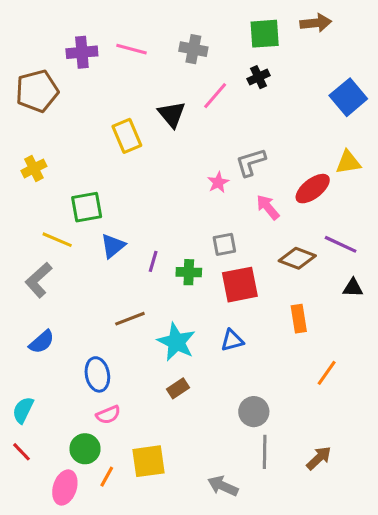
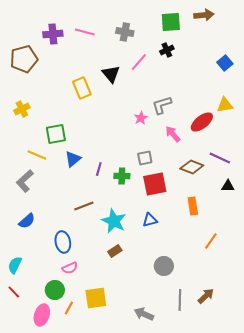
blue square: (348, 97) -> (225, 63), size x0.7
gray line: (265, 452) -> (180, 300), moved

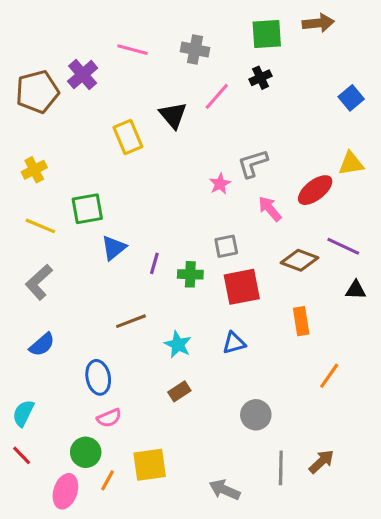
purple cross: (53, 34) -> (83, 75), moved, turned -36
yellow line: (37, 155) -> (40, 226), moved
cyan star: (114, 221) -> (178, 345), size x0.7

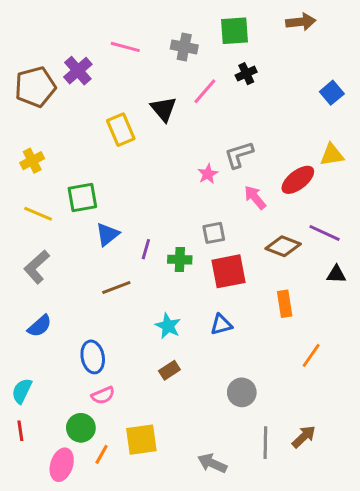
green square: (267, 34) -> (234, 31), moved
brown line: (131, 321) -> (116, 288), moved
red line: (22, 455) -> (20, 431), turned 36

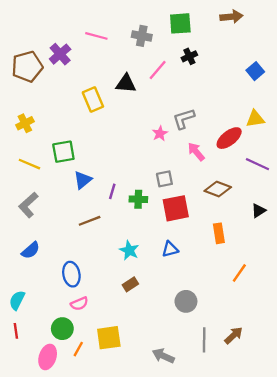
black triangle: (164, 109) -> (126, 84), turned -45
purple line: (324, 233) -> (257, 164), moved
black triangle: (336, 274) -> (259, 211), turned -35

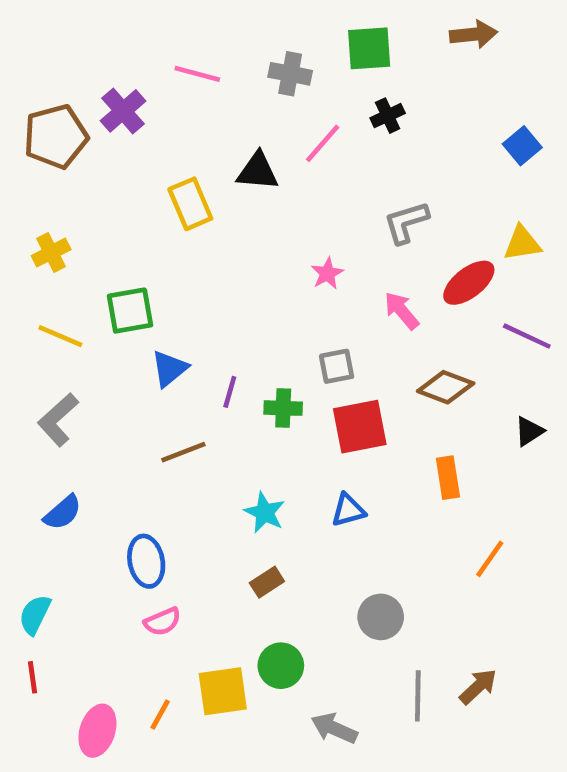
gray L-shape: (184, 119) -> (406, 222), moved
green circle: (62, 329) -> (281, 666), moved

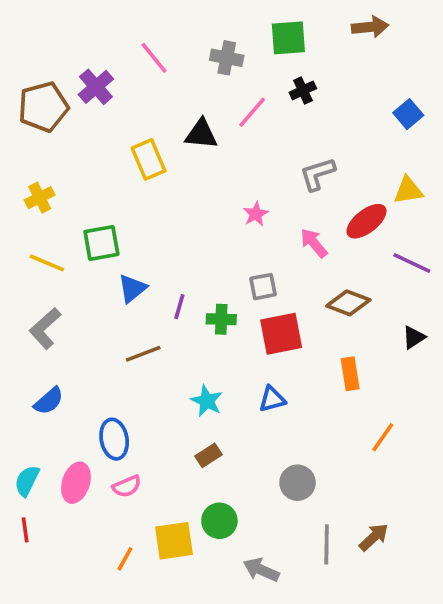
pink line: (197, 74) -> (154, 58), turned 36
pink ellipse: (97, 731) -> (76, 483), moved

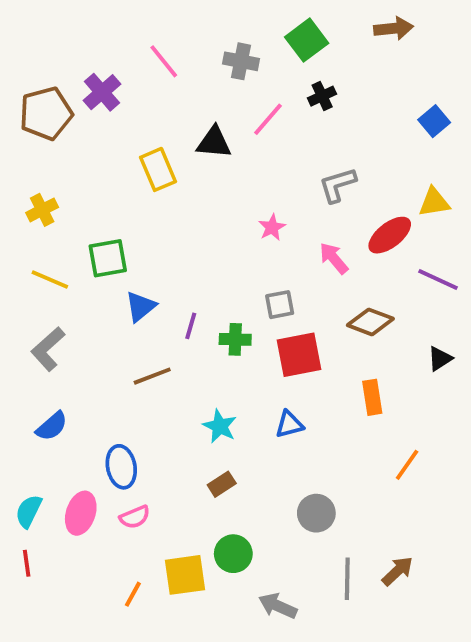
green square: (288, 38) -> (307, 40), turned -33

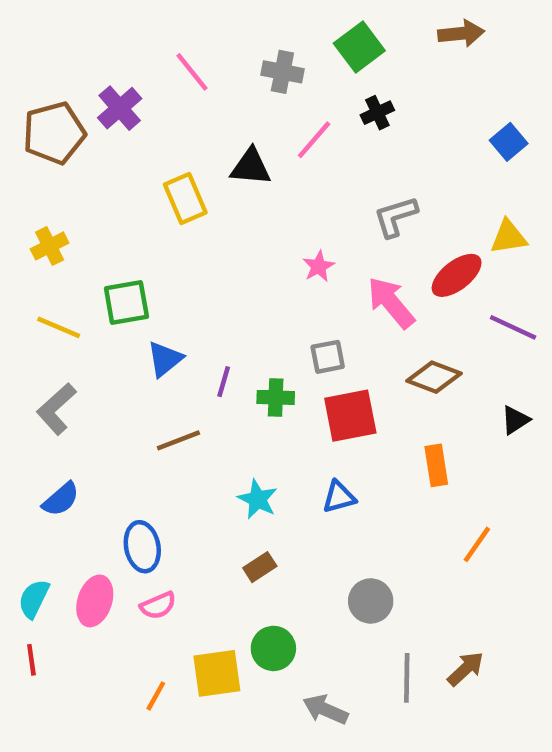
pink arrow: (334, 258) -> (391, 303), size x1.4

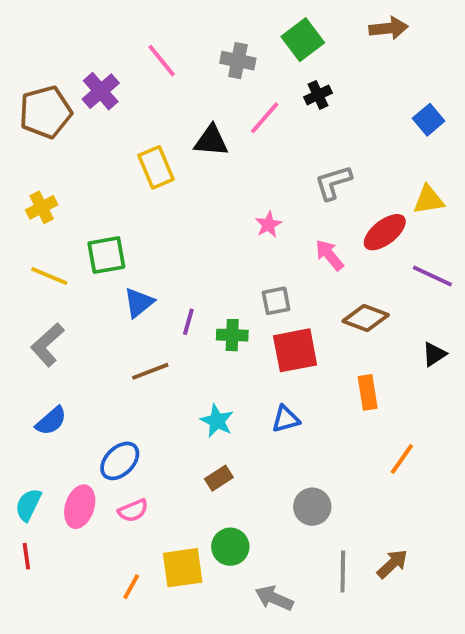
pink arrow: (391, 303) -> (329, 255), size x0.7
blue ellipse: (142, 547) -> (120, 461), turned 57

